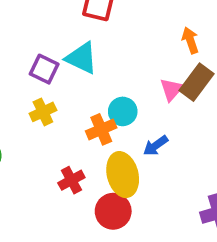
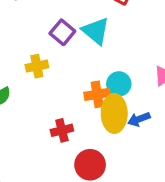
yellow cross: (43, 112) -> (37, 66), moved
yellow ellipse: (123, 175) -> (114, 113), moved

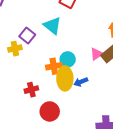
purple square: (62, 32) -> (27, 35), moved

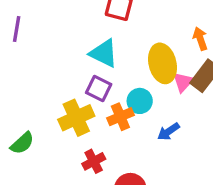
purple square: (27, 35) -> (99, 88), moved
yellow cross: (15, 49) -> (76, 118), moved, size x1.5
yellow ellipse: (65, 78) -> (163, 63), moved

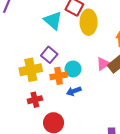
cyan triangle: (104, 53) -> (53, 20), moved
yellow ellipse: (163, 63) -> (89, 22), moved
blue arrow: (168, 132) -> (74, 91), moved

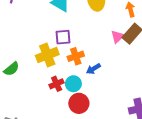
purple square: (49, 55) -> (63, 37), turned -35
cyan circle: (73, 69) -> (73, 84), moved

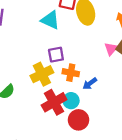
orange cross: (76, 56) -> (71, 73), turned 35
red cross: (57, 84) -> (54, 102), size x1.6

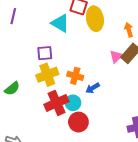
purple square: (56, 55) -> (45, 53), moved

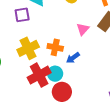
purple square: (45, 53) -> (22, 15), moved
pink triangle: (116, 56) -> (83, 29), moved

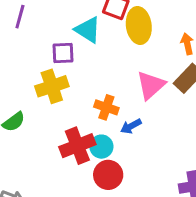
pink triangle: (83, 29) -> (151, 85), size x1.5
yellow cross: (28, 48) -> (52, 86), moved

